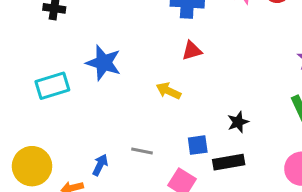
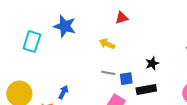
cyan rectangle: (52, 86) -> (32, 41), turned -55
gray line: (142, 151) -> (108, 73), moved

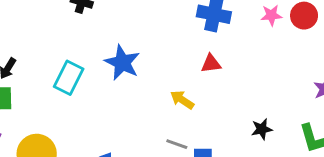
black star: (152, 63) -> (262, 129), moved

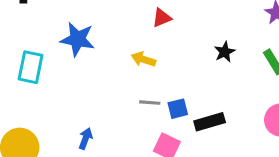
black star: (262, 129) -> (225, 52), moved

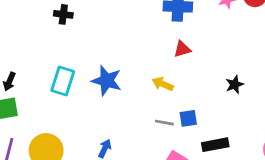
blue star: (78, 39) -> (107, 81), moved
blue square: (178, 109) -> (188, 118), moved

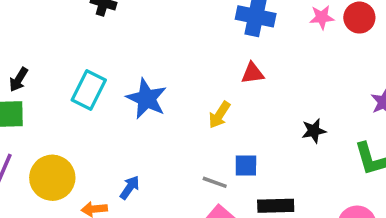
yellow arrow: (163, 84) -> (219, 115), turned -90
gray line: (164, 123) -> (215, 182), moved

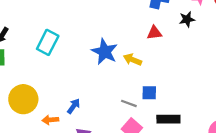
blue star: (147, 99) -> (105, 52), moved
yellow arrow: (219, 115) -> (133, 60), turned 78
black star: (314, 131) -> (187, 19), moved

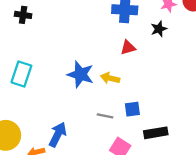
gray line: (129, 103) -> (105, 116), moved
blue arrow: (74, 106) -> (58, 134), size x1.5

